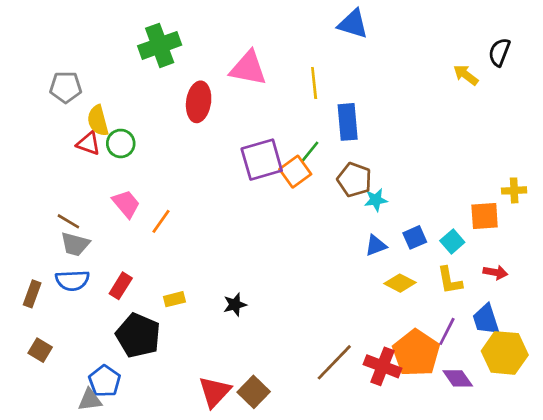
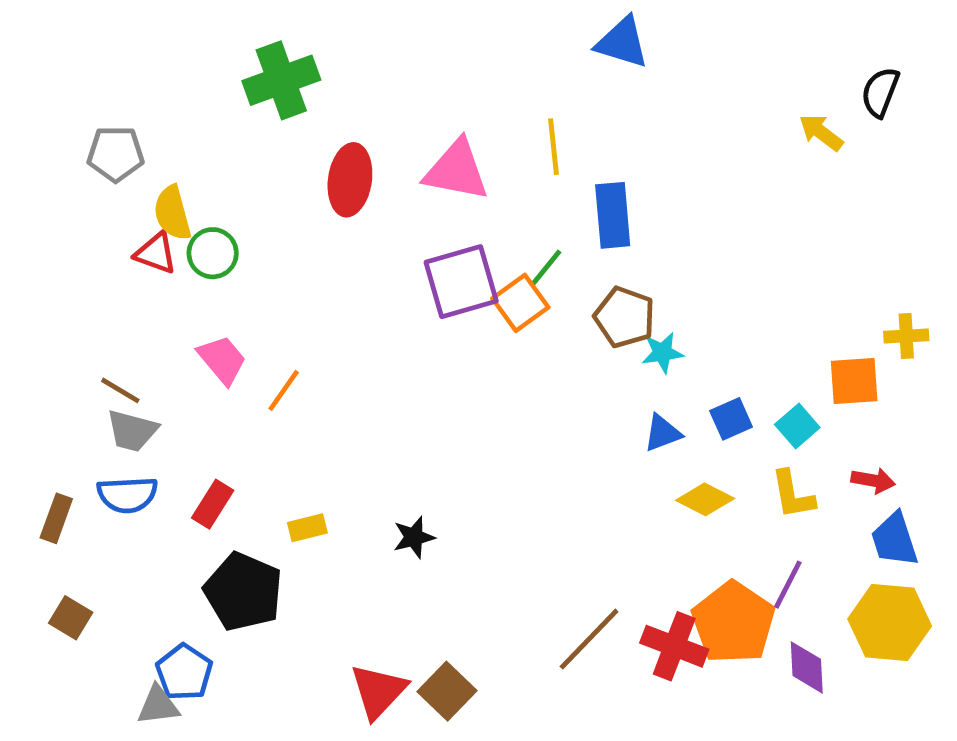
pink triangle: (248, 68) -> (456, 170), moved
blue trapezoid: (486, 319) -> (894, 540), moved
purple diamond: (458, 378) -> (807, 667), turned 32

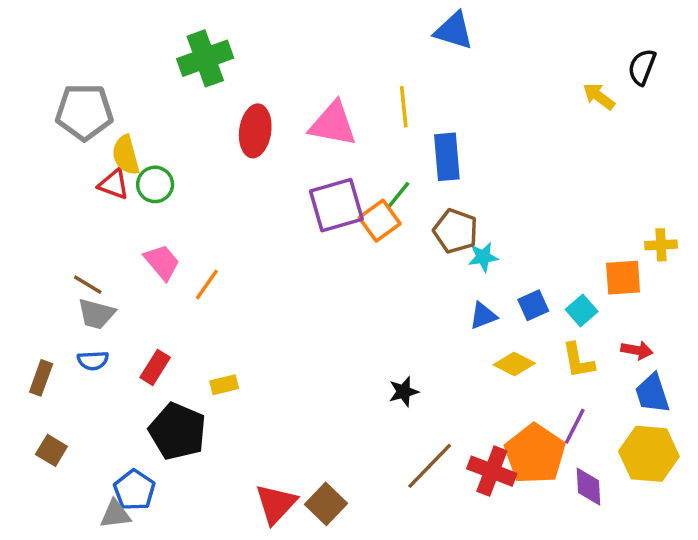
gray pentagon: (116, 154) -> (84, 112), size x1.4
blue semicircle: (127, 495) -> (93, 361), size x0.7
black star: (414, 537) -> (404, 392), moved

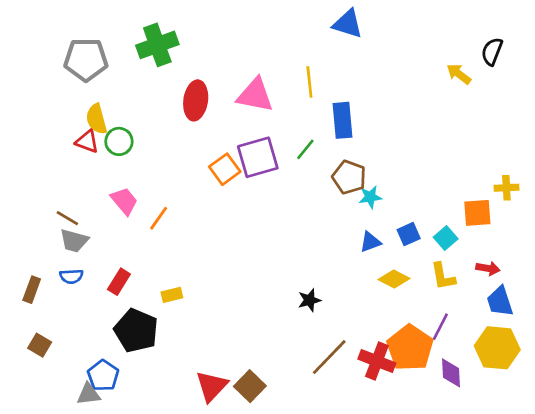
gray pentagon: (84, 112) -> (86, 59), moved
orange square: (380, 221) -> (225, 169), moved

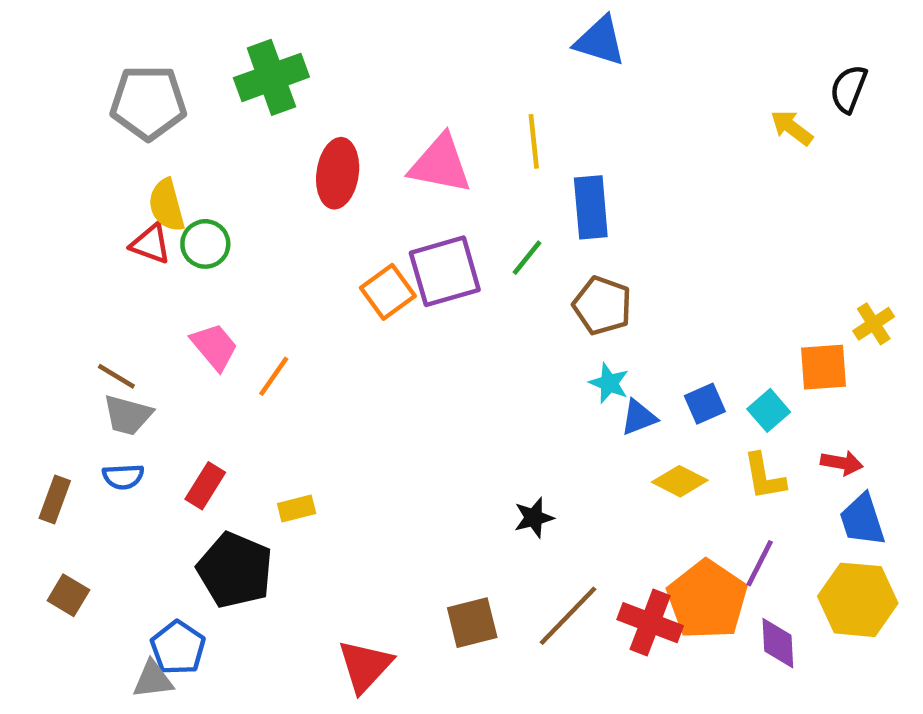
yellow cross: (506, 188) -> (874, 324), turned -30
cyan star: (370, 197) -> (609, 383), moved, turned 30
brown square: (250, 386) -> (472, 623), moved, turned 32

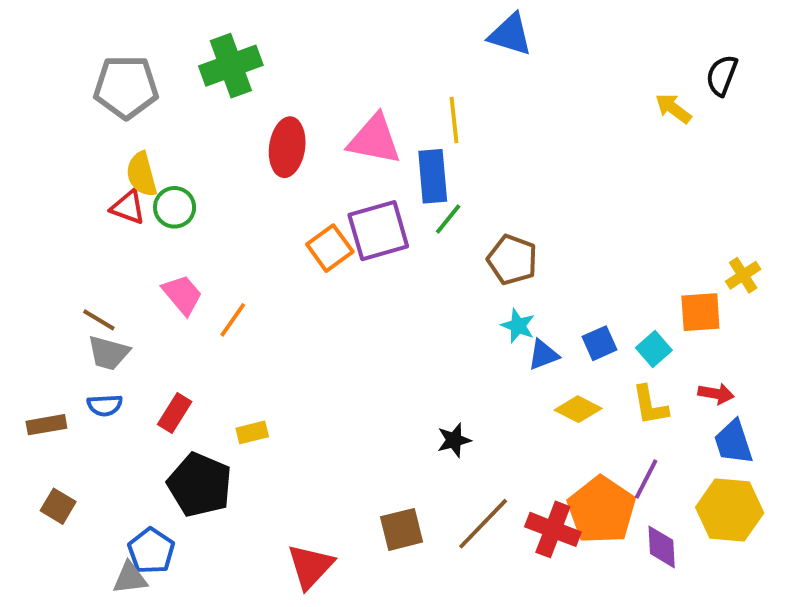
blue rectangle: (591, 207) -> (433, 176), moved
brown rectangle: (55, 499) -> (46, 425), turned 60

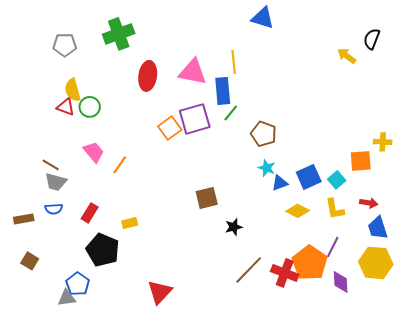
gray pentagon: (126, 87) -> (65, 45), size x0.7
yellow cross: (743, 275) -> (383, 142), turned 36
blue square: (600, 343) -> (309, 177), size x1.4
brown square: (402, 529) -> (207, 198), moved

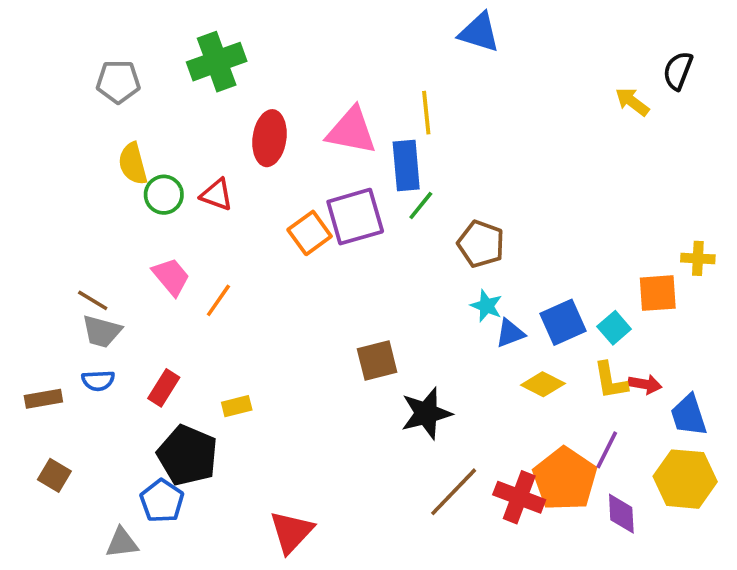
red triangle: (66, 107) -> (217, 195), moved
red arrow: (369, 203) -> (645, 384), moved
black star: (234, 227) -> (426, 413), size x1.6
blue pentagon: (78, 284) -> (162, 501), moved

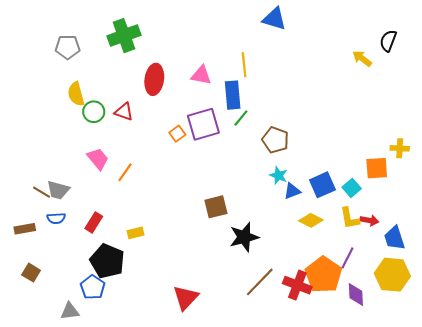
pink triangle: (352, 131) -> (201, 75), size x0.7
orange square: (310, 233) -> (177, 134), size x0.7
brown line: (93, 300) -> (41, 192), moved
red triangle: (291, 532) -> (186, 298), moved

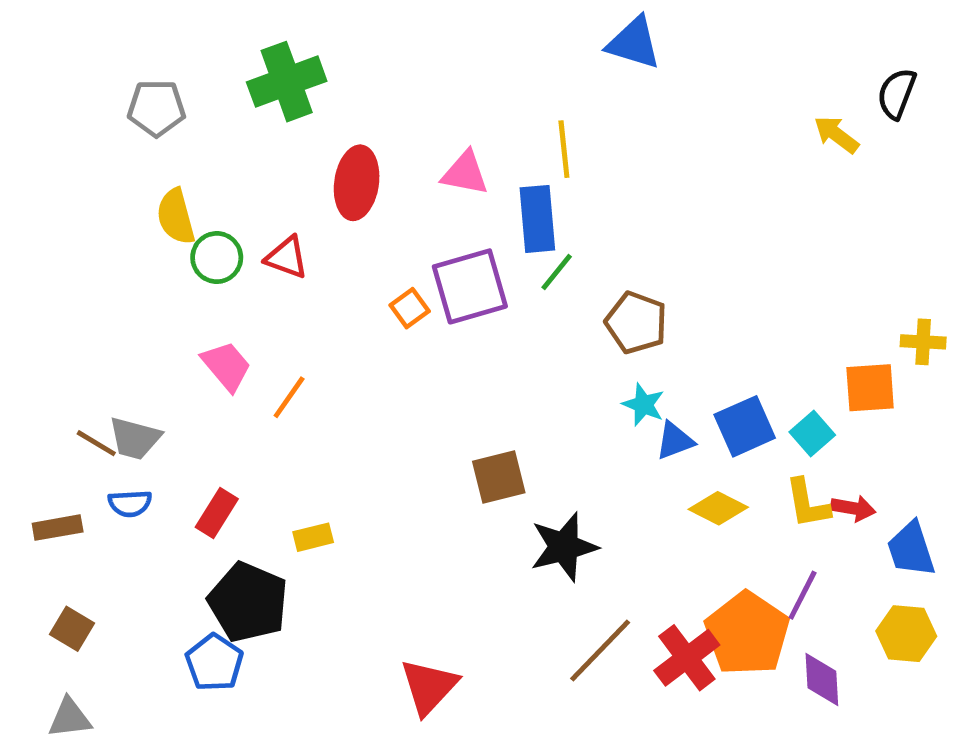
yellow hexagon: (392, 275) -> (906, 634), size x0.7
red cross: (297, 285) -> (687, 658), turned 32
gray triangle: (70, 311) -> (70, 718), moved

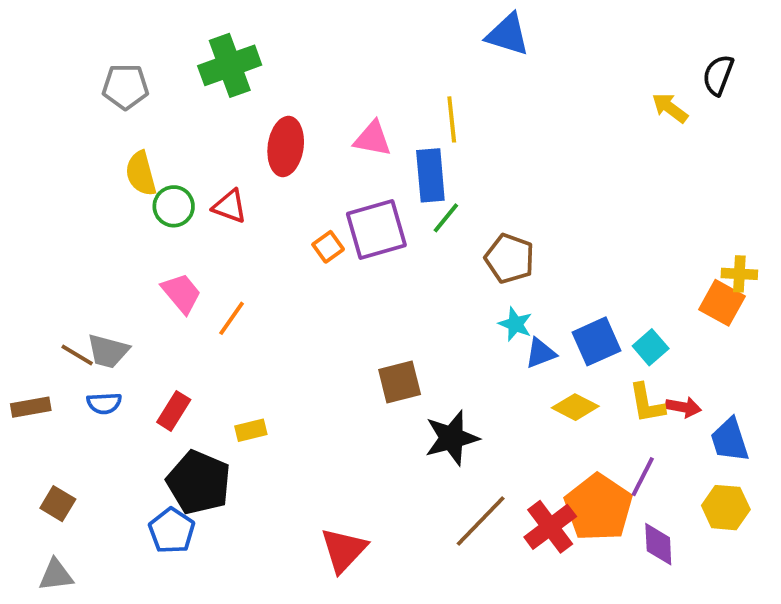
orange square: (870, 388) -> (722, 303), moved, turned 33
brown rectangle: (58, 528) -> (31, 407), moved

